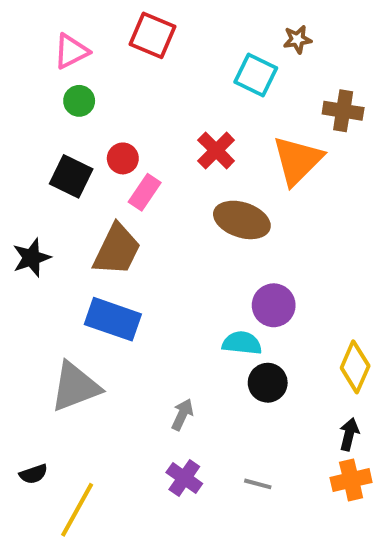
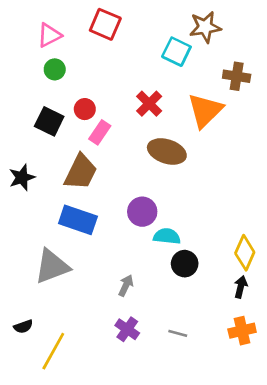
brown star: (297, 39) -> (205, 27), size x1.6
purple circle: (274, 305) -> (142, 212), moved
black arrow: (349, 434) -> (241, 287), moved

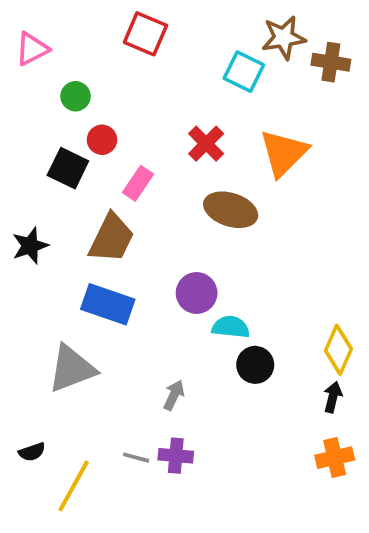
pink triangle: (49, 35) -> (32, 49), moved
brown cross: (237, 76) -> (331, 62), moved
red circle: (85, 109) -> (102, 140), moved
purple cross: (127, 329) -> (176, 456), turned -30
gray line: (178, 333) -> (136, 458), moved

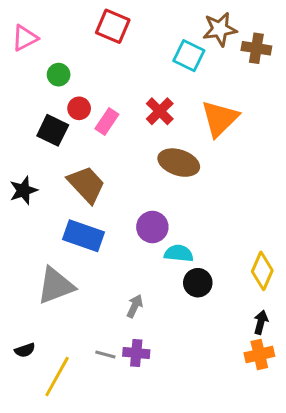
pink rectangle: (138, 183) -> (107, 122), moved
brown trapezoid: (111, 238) -> (86, 185), turned -69
black arrow: (333, 397) -> (261, 322), moved

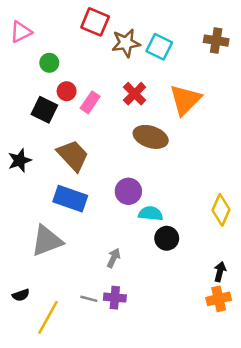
brown star: (220, 29) -> (126, 43), moved
yellow diamond: (262, 271) -> (221, 210), moved

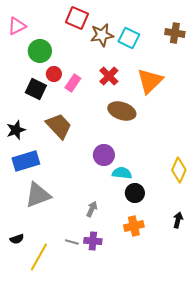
green circle: (49, 63) -> (40, 51), size x1.5
blue rectangle: (70, 199) -> (26, 161), moved, turned -36
orange cross: (219, 299) -> (134, 226), moved

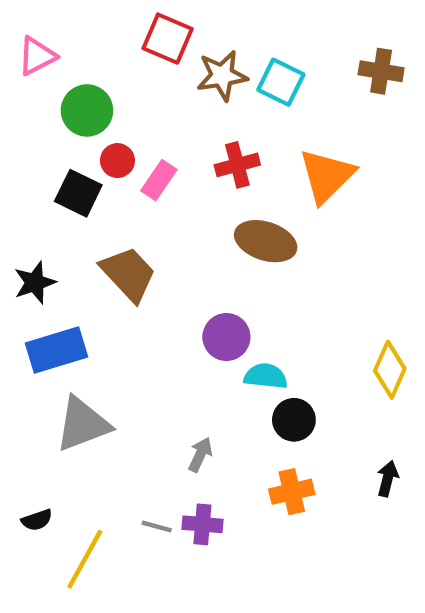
red cross: (109, 76) -> (237, 165), turned 30

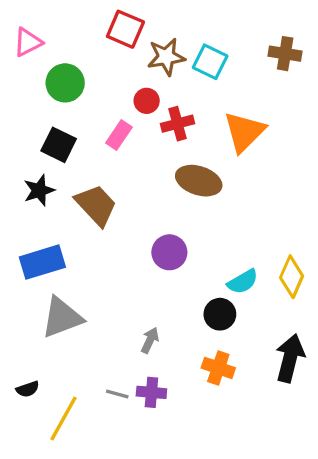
red circle: (117, 161) -> (147, 101), moved
black star: (35, 283) -> (39, 190), moved
cyan semicircle: (266, 376) -> (243, 282), moved, turned 144
black arrow: (388, 479) -> (290, 358), size x1.8
orange cross: (292, 492) -> (218, 368), turned 32

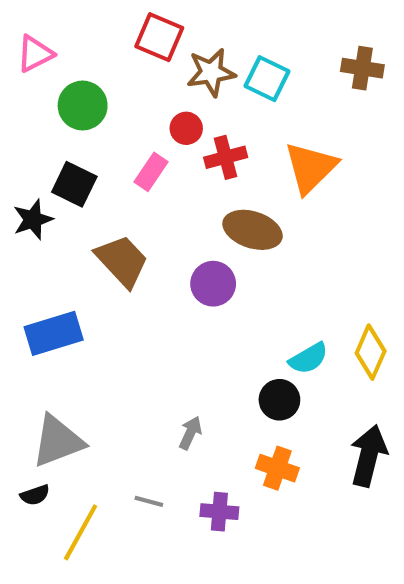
black star: (39, 190) -> (33, 219), moved
purple circle: (169, 252) -> (213, 284), moved
gray triangle: (62, 317) -> (58, 441), moved
purple cross: (151, 392) -> (219, 512), moved

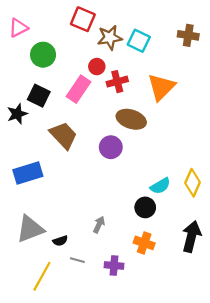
pink rectangle: (151, 172) -> (79, 89), size x1.4
black semicircle: (35, 495) -> (60, 241), moved

